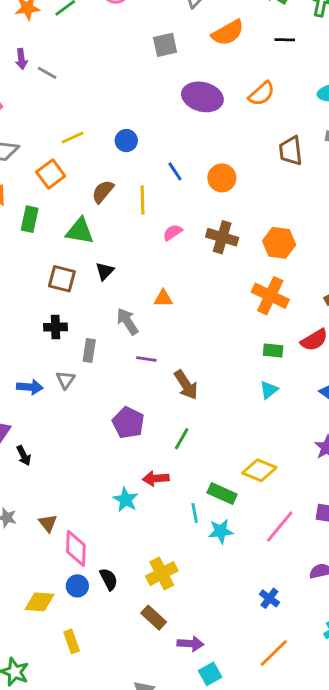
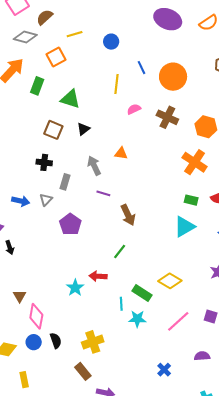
orange circle: (222, 178) -> (173, 77), size x1.4
brown semicircle: (103, 192) -> (45, 17), moved
cyan triangle: (269, 390) -> (184, 227), size x1.6
purple pentagon: (128, 423) -> (70, 224), moved

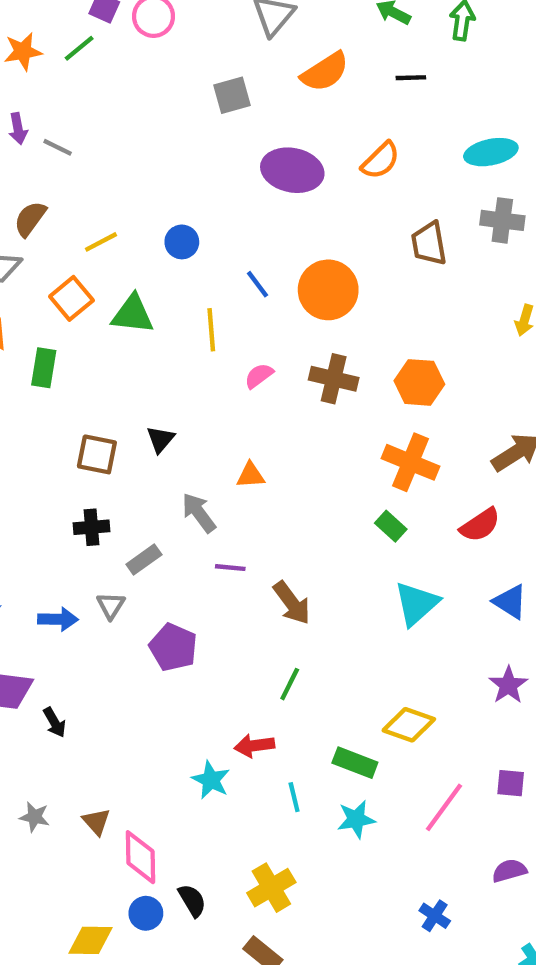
green triangle: (70, 99) -> (133, 314), moved
gray rectangle: (65, 182) -> (144, 560), turned 49
green rectangle: (191, 200) -> (391, 526), moved, turned 40
cyan line: (121, 304) -> (294, 797), moved

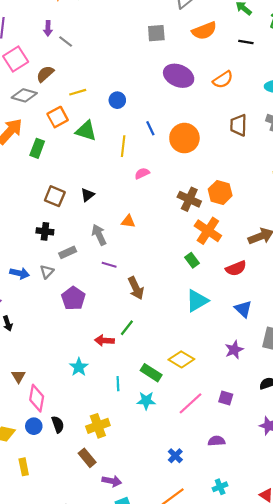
brown cross: (334, 379) -> (189, 199), moved
red arrow: (254, 746) -> (104, 340), moved

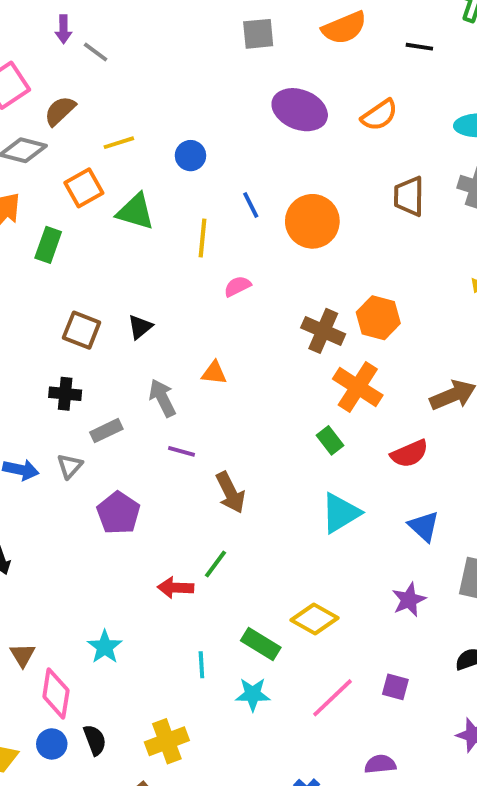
cyan star: (79, 367) -> (105, 647), moved

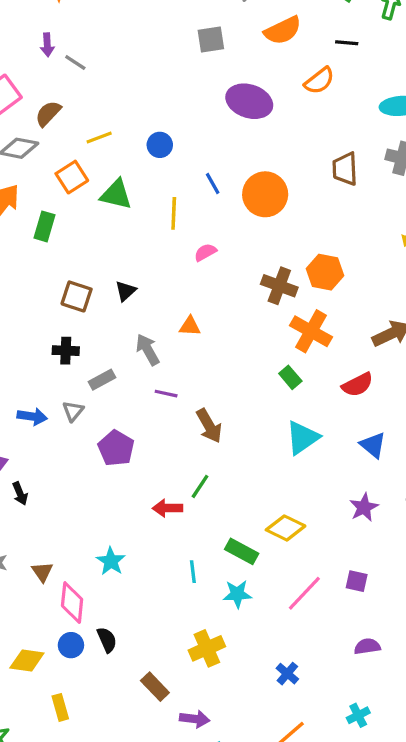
orange semicircle: (379, 115) -> (319, 81), moved
yellow cross: (167, 741) -> (207, 648), moved
purple semicircle: (380, 764) -> (367, 646), moved

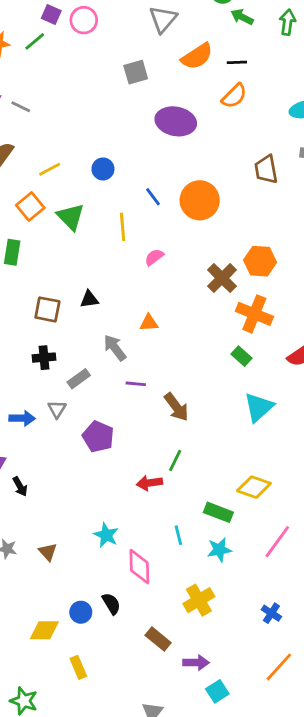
black line: (347, 43) -> (237, 62), moved
green triangle: (116, 195) -> (71, 217), turned 40
brown cross: (279, 286) -> (222, 278), turned 32
black triangle: (126, 291) -> (89, 299), turned 42
pink diamond: (72, 603) -> (139, 567), moved

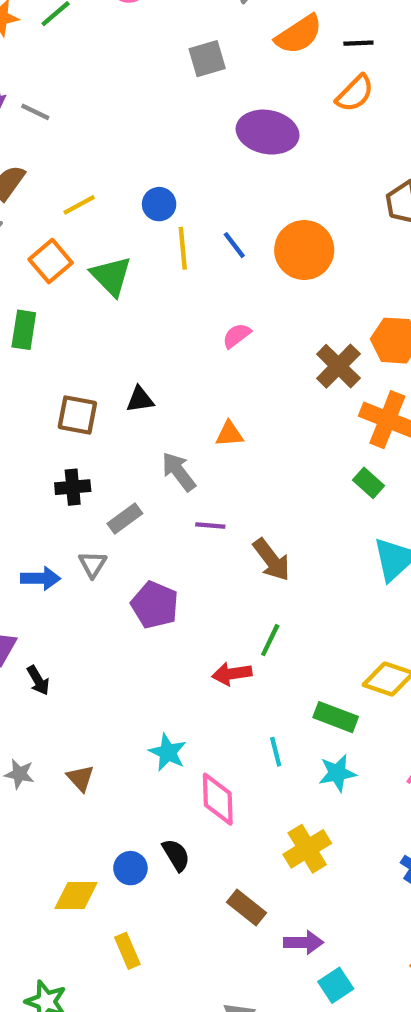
yellow line: (123, 227) -> (183, 248), moved

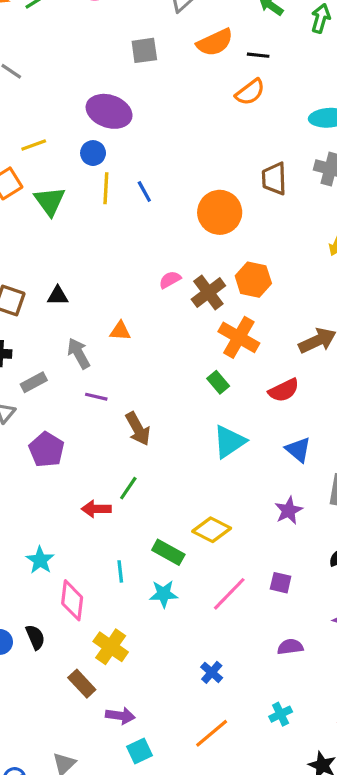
purple ellipse: (268, 132) -> (109, 111), moved
orange circle: (304, 250) -> (220, 212), moved
pink semicircle: (237, 336) -> (170, 280), moved
yellow cross: (307, 849) -> (111, 647), moved, turned -32

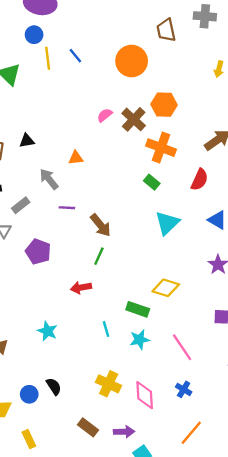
red semicircle: (284, 390) -> (200, 180), turned -30
green line: (128, 488) -> (99, 256), moved
pink line: (229, 594) -> (182, 347), moved, turned -68
pink diamond: (72, 600) -> (145, 395), moved
brown rectangle: (82, 684) -> (88, 427), moved

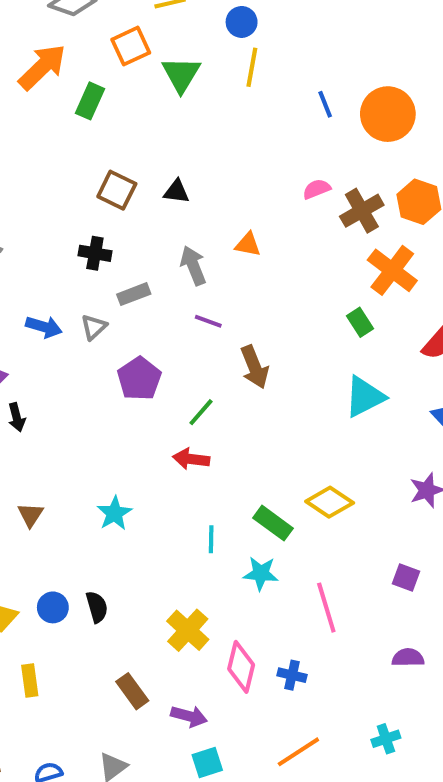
blue line: (75, 56) -> (325, 104), moved
green line: (99, 256) -> (201, 412), moved
blue cross: (184, 389) -> (292, 675), moved, turned -35

